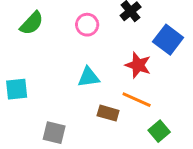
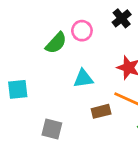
green semicircle: (32, 23) -> (56, 43), moved
brown rectangle: (108, 113) -> (101, 111), turned -30

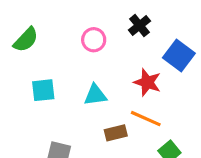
green semicircle: (56, 43) -> (26, 40), moved
cyan square: (18, 89) -> (43, 90), moved

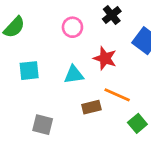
red star: (147, 82) -> (105, 58), moved

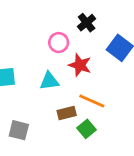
pink circle: (72, 27) -> (59, 43), moved
green square: (137, 123) -> (87, 129), moved

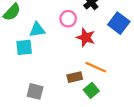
cyan triangle: (49, 81) -> (37, 30), moved

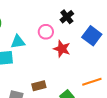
orange line: (96, 67) -> (92, 82), moved, turned -42
brown rectangle: (75, 77) -> (39, 86), moved

